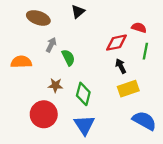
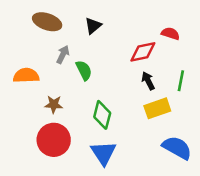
black triangle: (78, 12) -> (93, 26), moved
green line: (145, 51) -> (181, 81), moved
brown star: (55, 85) -> (54, 104), moved

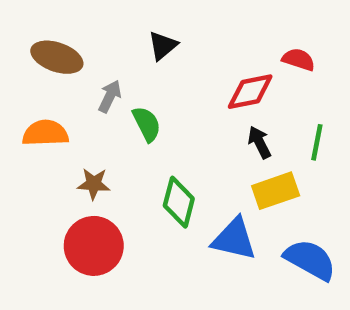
brown ellipse: (47, 22) -> (57, 57), moved
blue triangle: (104, 153) -> (234, 239), moved, turned -44

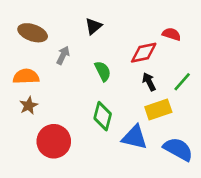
green semicircle: (147, 124) -> (103, 71), moved
green line: (317, 142) -> (182, 82), turned 30
brown star: (94, 184) -> (29, 106), moved, turned -30

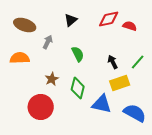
red diamond: (144, 53) -> (109, 19), moved
brown star: (29, 106) -> (52, 79), moved

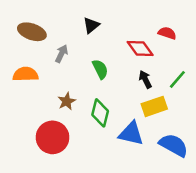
red diamond: (109, 19) -> (140, 49), moved, turned 65

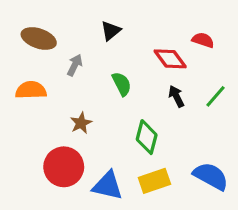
yellow rectangle: (154, 106) -> (154, 181), moved
green diamond: (100, 113) -> (147, 137), moved
blue triangle: (131, 134) -> (108, 186), moved

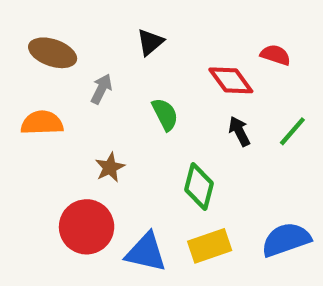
blue semicircle: (211, 176) -> (286, 240), turned -48

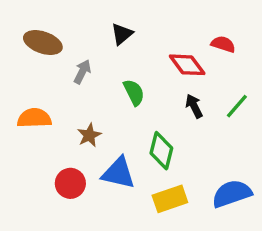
orange semicircle: (42, 123) -> (34, 118), moved
red circle: (87, 227) -> (70, 183), size x0.7
blue triangle: (146, 252) -> (118, 173), moved

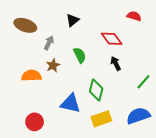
red semicircle: (223, 44) -> (134, 16), moved
green line: (237, 106) -> (143, 82), moved
orange semicircle: (34, 118) -> (31, 76), moved
brown star: (89, 135) -> (53, 65), moved
red circle: (70, 183) -> (35, 122), moved

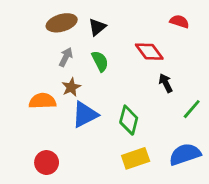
brown ellipse: (25, 25) -> (62, 23), moved, turned -35
green semicircle: (80, 55) -> (100, 61), moved
black arrow: (116, 63) -> (166, 83), moved
blue triangle: (70, 103) -> (85, 115), moved, turned -40

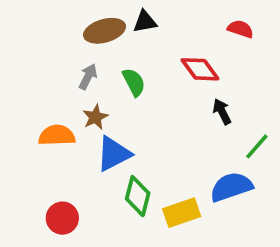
brown ellipse: (62, 23) -> (105, 31), moved
black triangle: (97, 27) -> (145, 22), moved, turned 30
green diamond: (129, 120) -> (138, 196), moved
blue semicircle: (185, 154) -> (231, 187), moved

